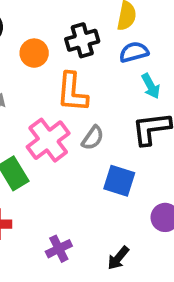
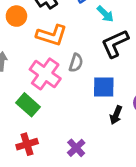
orange L-shape: (72, 92) -> (52, 35), turned -60
black arrow: (118, 258) -> (116, 115), moved

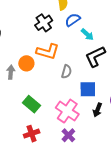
orange circle: (16, 16) -> (26, 63), moved
pink cross: (45, 74) -> (67, 111), moved

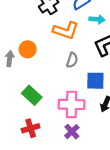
cyan arrow: (87, 34) -> (97, 19), turned -40
orange L-shape: (48, 52) -> (66, 30), moved
pink cross: (67, 111) -> (71, 104), turned -35

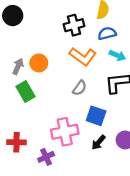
green rectangle: (32, 95) -> (25, 92), moved
pink cross: (71, 104) -> (65, 132), turned -30
purple cross: (72, 132) -> (46, 157), moved

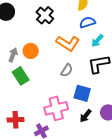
black cross: (74, 25) -> (45, 15), moved, turned -30
cyan arrow: (117, 55) -> (97, 41), turned 112

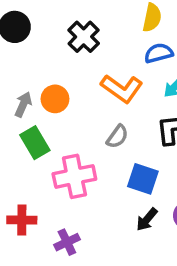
pink cross: (56, 108) -> (74, 176), moved

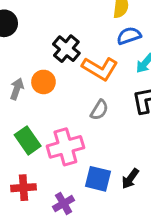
black cross: (84, 37) -> (66, 49), moved
green rectangle: (35, 143) -> (28, 140), moved
blue square: (143, 179) -> (98, 179), moved

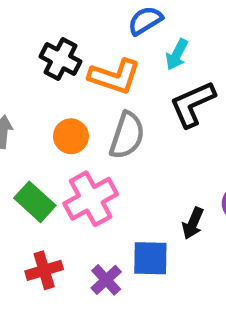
orange circle: (43, 82) -> (71, 136), moved
gray semicircle: (99, 110) -> (127, 135), size x1.5
blue square: (98, 179) -> (150, 258), moved

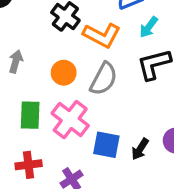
pink cross: (91, 199) -> (70, 120), turned -33
green rectangle: (35, 202) -> (30, 115), turned 40
blue square: (150, 258) -> (106, 145), moved

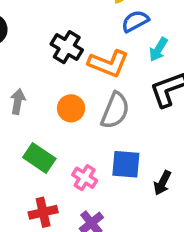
green rectangle: (30, 115) -> (39, 158), turned -52
pink cross: (70, 120) -> (85, 178), moved, size x0.6
blue square: (106, 145) -> (126, 164), moved

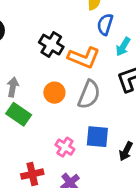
blue semicircle: (135, 21) -> (105, 24), turned -45
green rectangle: (39, 158) -> (19, 114), moved

